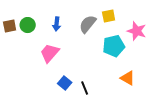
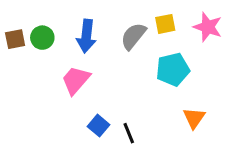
blue arrow: (57, 24) -> (86, 36), size x1.5
pink star: (137, 31) -> (208, 27), moved
orange triangle: (128, 78) -> (194, 118), turned 35

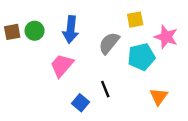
pink star: (208, 27) -> (166, 37), moved
gray semicircle: (133, 36) -> (109, 43), moved
black line: (129, 133) -> (105, 89), moved

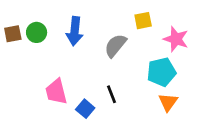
cyan pentagon: (141, 57) -> (161, 72), moved
pink trapezoid: (62, 65) -> (56, 92), moved, turned -55

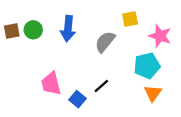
black line: (111, 94) -> (101, 86), turned 70

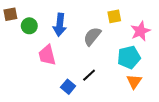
brown square: (12, 31) -> (10, 14), moved
pink star: (160, 36) -> (140, 31), turned 30
pink trapezoid: (51, 84) -> (47, 55), moved

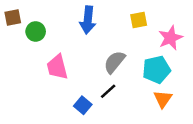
blue arrow: (60, 25) -> (88, 20), moved
gray semicircle: (92, 36) -> (114, 62), moved

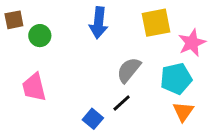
yellow square: (139, 20) -> (156, 23), size x1.5
pink trapezoid: (57, 67) -> (34, 87), moved

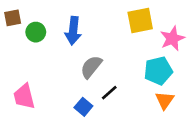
blue arrow: (99, 23) -> (73, 31), moved
gray semicircle: (129, 70) -> (91, 67), moved
pink trapezoid: (34, 87) -> (24, 97), moved

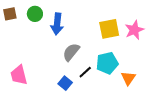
yellow square: (140, 20) -> (109, 29), moved
green circle: (36, 32) -> (35, 14), moved
cyan pentagon: (158, 71) -> (107, 63), moved

